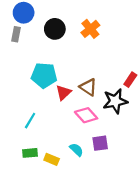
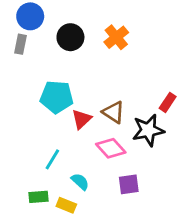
cyan line: (30, 121) -> (52, 159), moved
cyan semicircle: (76, 150) -> (80, 182), moved

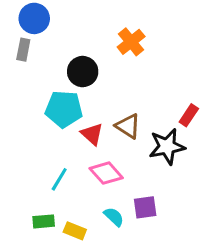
black circle: (70, 37) -> (83, 72), moved
red triangle: (82, 119) -> (92, 134), turned -35
pink diamond: (111, 148) -> (106, 173), moved
cyan semicircle: (80, 182) -> (114, 217), moved

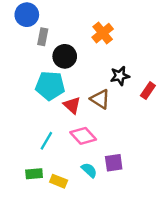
gray rectangle: (23, 50) -> (43, 37), moved
black star: (167, 146) -> (120, 76), moved, size x0.7

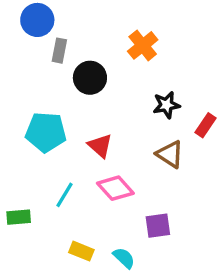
cyan pentagon: (50, 86) -> (46, 132), moved
brown triangle: (100, 99) -> (170, 154), moved
cyan semicircle: (89, 170) -> (124, 258), moved
green rectangle: (34, 174) -> (19, 217), moved

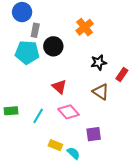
cyan pentagon: (46, 132) -> (27, 52), moved
green rectangle: (19, 217) -> (11, 111), moved
yellow rectangle: (81, 251) -> (55, 145), moved

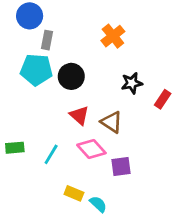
black circle: (53, 46) -> (71, 76), moved
brown triangle: (101, 92) -> (112, 122), moved
purple square: (94, 134) -> (121, 166), moved

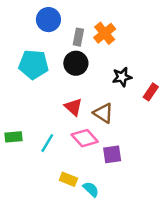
blue circle: (30, 16) -> (48, 20), moved
gray rectangle: (47, 40) -> (78, 37), moved
black circle: (71, 76) -> (76, 63), moved

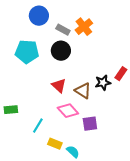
gray rectangle: (78, 37) -> (63, 30), turned -72
black star: (122, 77) -> (103, 83), moved
cyan line: (47, 143) -> (38, 126), moved

